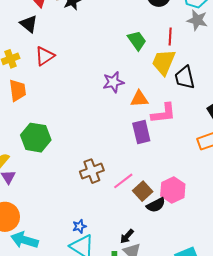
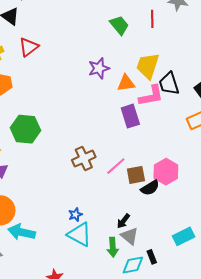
yellow trapezoid: (164, 62) -> (148, 66), moved
black trapezoid: (185, 78) -> (169, 84), moved
brown square: (143, 191) -> (136, 175), turned 36

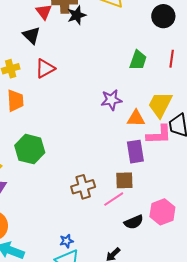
green trapezoid: (119, 25) -> (138, 60), turned 50
brown square: (136, 175) -> (124, 180), moved
black semicircle: (150, 188) -> (134, 222), moved

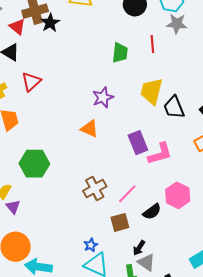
orange triangle: (136, 118) -> (90, 129), moved, turned 36
pink L-shape: (159, 135) -> (160, 154), moved
brown square: (124, 180) -> (120, 222), moved

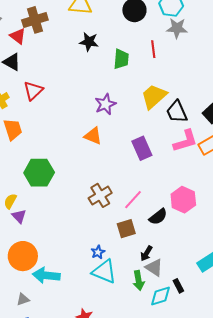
black star: (50, 23) -> (89, 42), moved, turned -30
yellow trapezoid: (151, 91) -> (154, 96), turned 36
pink L-shape: (160, 154) -> (185, 141), moved

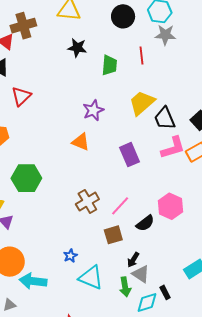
blue star: (98, 252) -> (70, 256), moved

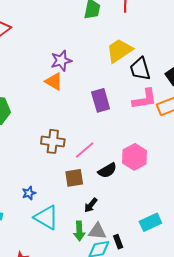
purple star: (93, 110) -> (61, 61), moved
brown cross: (87, 202) -> (53, 141), turned 30
gray triangle: (141, 274) -> (97, 231), moved, turned -36

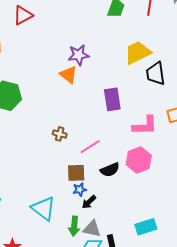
pink L-shape: (145, 99) -> (145, 125), moved
brown cross: (53, 141) -> (60, 134), size x0.6
blue star: (29, 193) -> (80, 190), moved

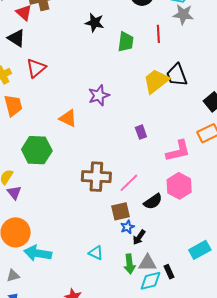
black trapezoid: (156, 74) -> (177, 75), moved
orange triangle: (69, 75) -> (68, 118), moved
purple rectangle: (112, 99) -> (141, 132), size x0.6
brown cross: (60, 134) -> (96, 177), size x2.0
cyan triangle: (43, 208) -> (96, 253), size x0.6

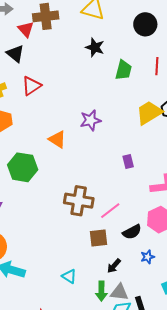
blue star: (127, 227) -> (148, 257), moved

